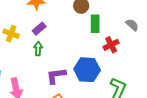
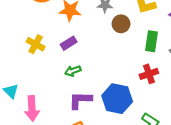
green rectangle: (95, 24) -> (151, 41), moved
green arrow: (38, 49) -> (73, 71), moved, turned -120

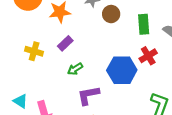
blue hexagon: (117, 99) -> (122, 70), moved

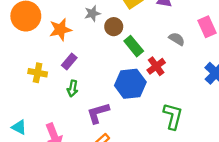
green rectangle: (144, 24) -> (134, 46), moved, turned -30
green arrow: (75, 69) -> (73, 89), moved, turned -42
cyan triangle: (20, 101) -> (19, 127), moved

